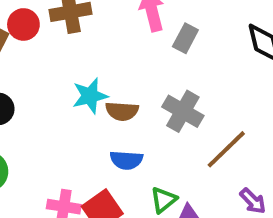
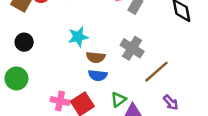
brown semicircle: (122, 111) -> (96, 57), moved

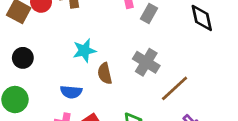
brown semicircle: (96, 57) -> (105, 73), turned 72
blue semicircle: (98, 75) -> (71, 92), moved

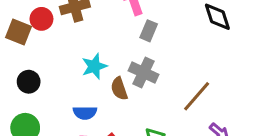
gray rectangle: (149, 14) -> (149, 31), moved
gray cross: (146, 62) -> (143, 73), moved

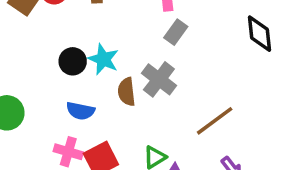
cyan star: (94, 66) -> (103, 59), turned 30
black circle: (29, 82) -> (73, 61), moved

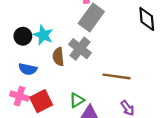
gray rectangle: (176, 32) -> (91, 17), size x1.6
brown line: (215, 121) -> (117, 76), turned 44

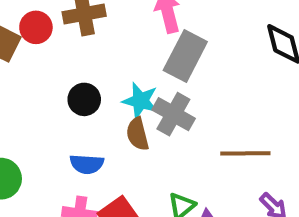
cyan star: (43, 35) -> (140, 101), moved
black circle: (23, 36) -> (84, 99), moved

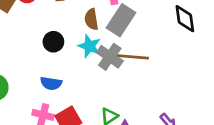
brown semicircle: (138, 134) -> (91, 19), moved
brown line: (245, 153) -> (133, 57), moved

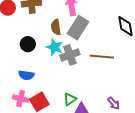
gray cross: (110, 57) -> (70, 55), turned 36
brown line: (133, 57) -> (102, 57), moved

